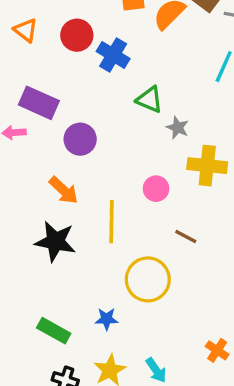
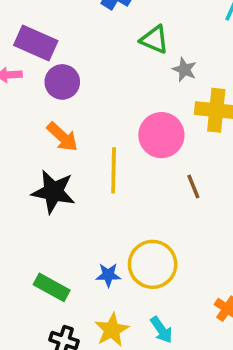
purple circle: (80, 139) -> (62, 82), moved
pink circle: (156, 189) -> (161, 135), size x1.6
brown line: (186, 237) -> (193, 186), turned 40
yellow circle: (148, 279) -> (153, 264), moved

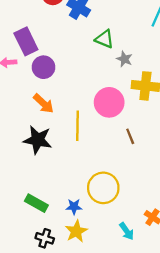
purple rectangle: (36, 43) -> (26, 41), turned 40
blue star: (108, 275) -> (74, 207), moved
cyan arrow: (161, 330) -> (127, 231), moved

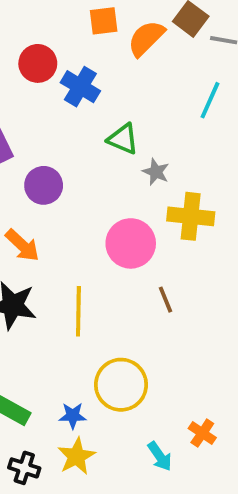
purple circle: (43, 67) -> (44, 185), moved
yellow line: (77, 126) -> (78, 311), moved

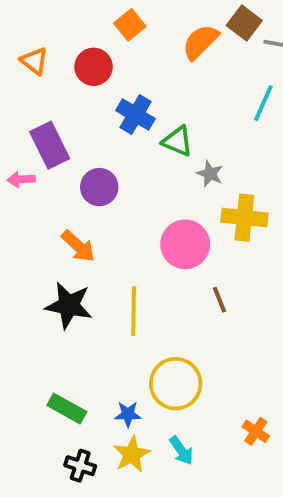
orange square: (104, 21) -> (130, 25), moved, turned -32
blue cross: (80, 87) -> (136, 115), moved
cyan arrow: (160, 456) -> (181, 450), moved

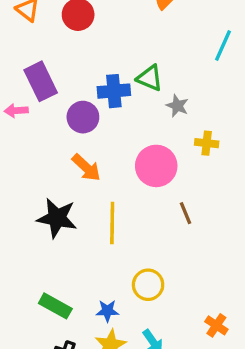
blue cross: (136, 115) -> (114, 91), moved, turned -36
yellow cross: (244, 218) -> (207, 143), size x0.6
orange arrow: (78, 246) -> (86, 168), moved
yellow circle: (176, 384) -> (148, 285), size x0.7

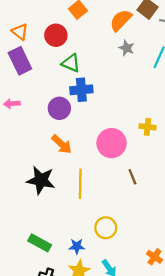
green triangle: (150, 78) -> (71, 63), moved
purple rectangle: (41, 81) -> (20, 61), moved
gray star: (177, 106) -> (127, 48), moved

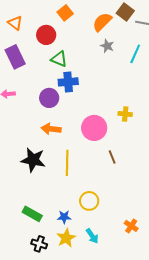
orange triangle: (20, 32) -> (15, 23), moved
orange arrow: (62, 144) -> (51, 129), turned 144

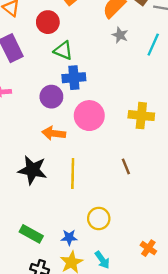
yellow cross: (125, 114) -> (141, 116), size x1.5
pink circle: (94, 128) -> (89, 116), moved

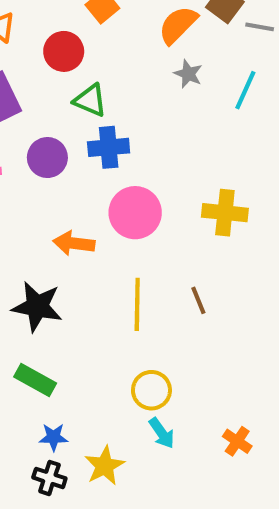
purple circle: (51, 97) -> (47, 158), moved
yellow line: (73, 174) -> (137, 304), moved
green rectangle: (31, 234) -> (35, 380), moved
blue star: (69, 237) -> (53, 437), moved
cyan arrow: (102, 260) -> (162, 433), moved

